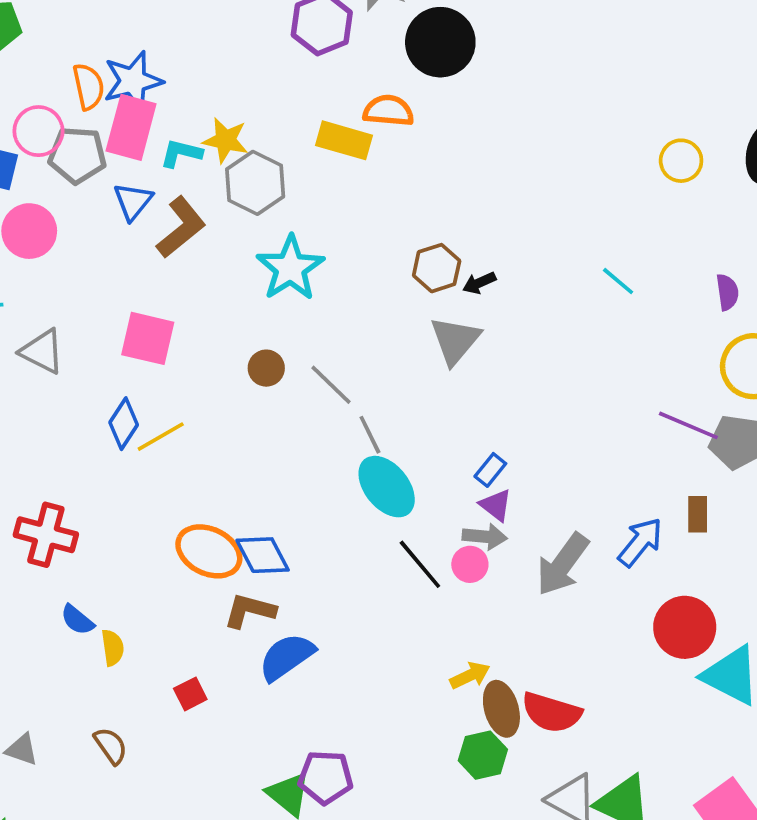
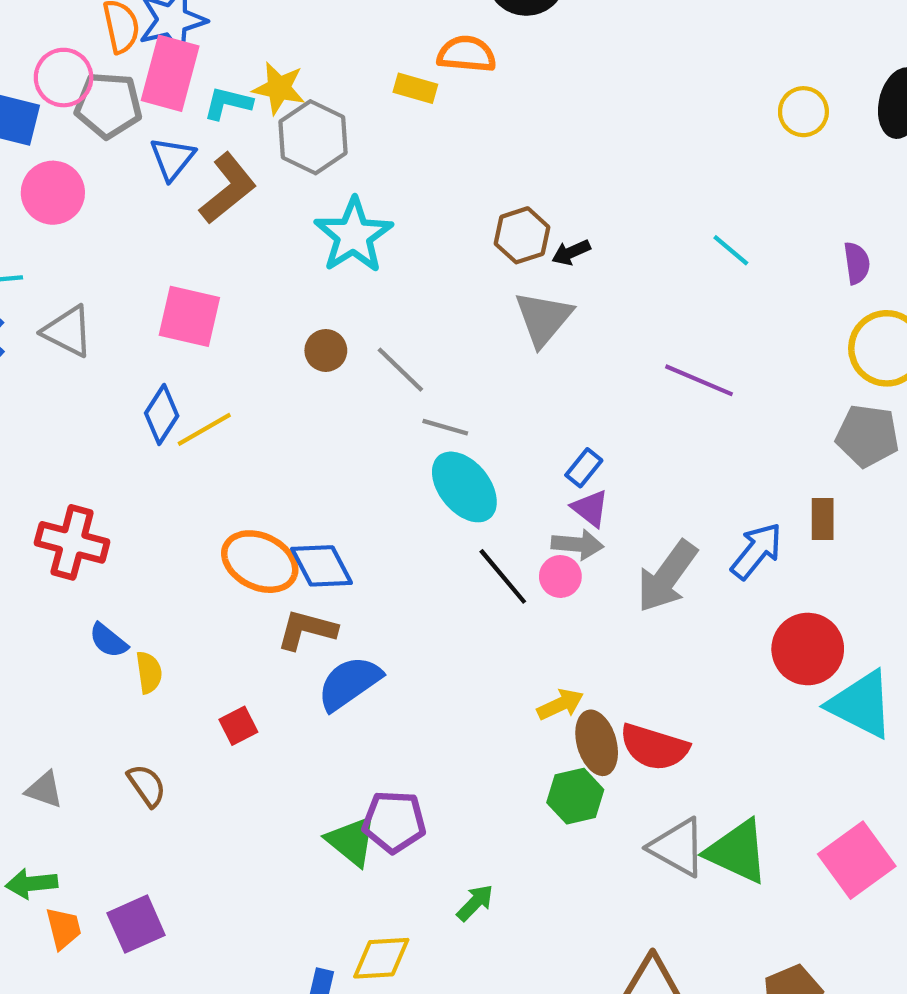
yellow rectangle: (344, 140) -> (415, 88), size x0.7
purple line: (688, 425) -> (699, 380), moved
gray line: (370, 435) -> (445, 427), turned -48

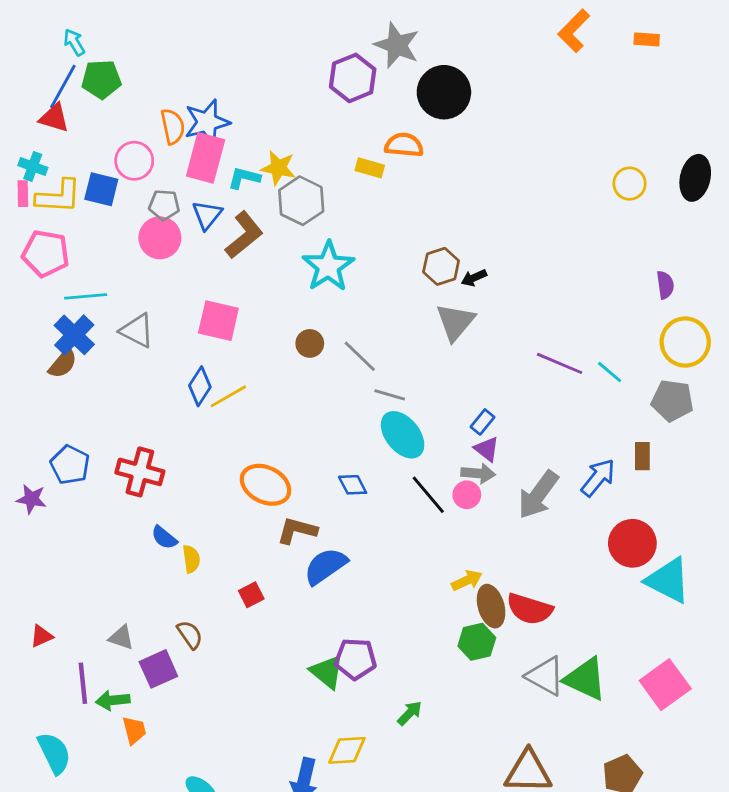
gray pentagon: (108, 105) -> (164, 205), moved, size x0.7
pink circle: (53, 193) -> (160, 238), moved
cyan line: (731, 250) -> (610, 372), moved
blue diamond: (322, 566) -> (353, 485), moved, size x0.7
purple square: (136, 924) -> (158, 669), moved

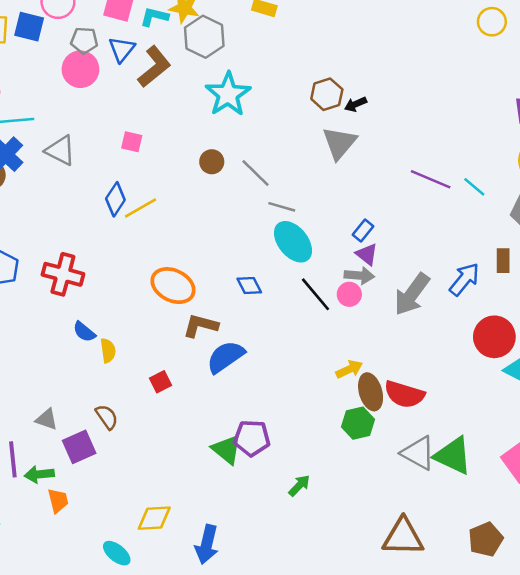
pink square: (218, 321) -> (132, 142), size x0.6
yellow diamond: (347, 750) -> (154, 518), moved

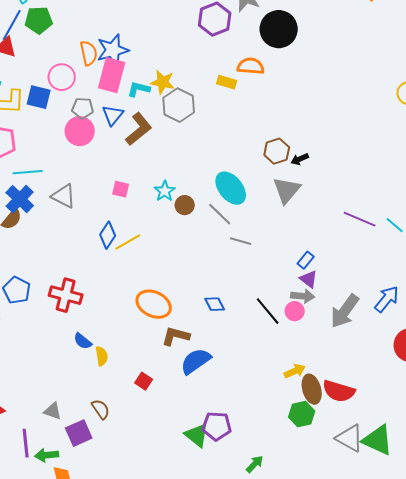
cyan star: (228, 94) -> (165, 191), moved, size x0.6
cyan ellipse: (293, 242) -> (231, 188), moved
red square: (160, 382) -> (144, 381), turned -30

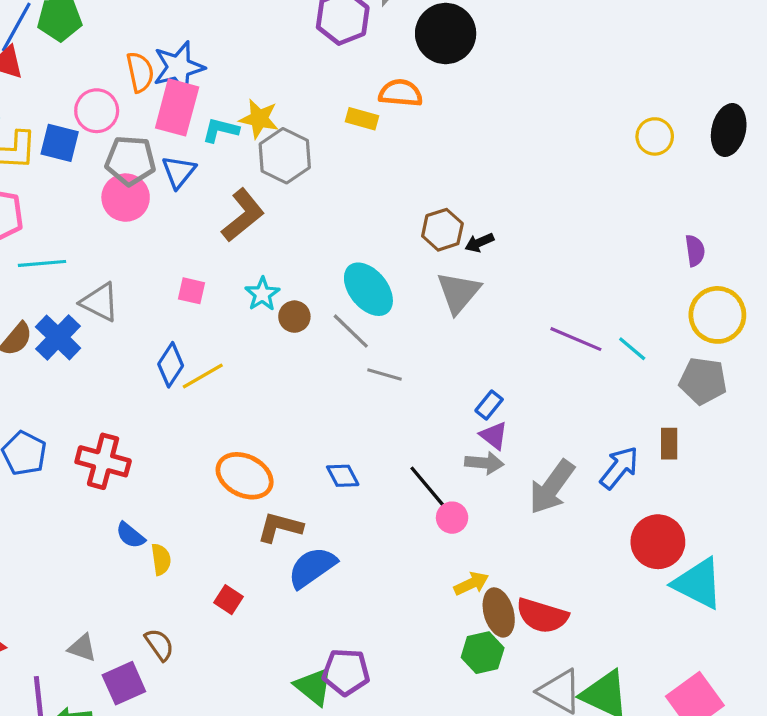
gray pentagon: (83, 108) -> (130, 161), size x1.4
brown L-shape: (139, 129) -> (243, 215), moved
blue cross: (20, 199) -> (58, 337), moved
pink circle: (295, 311) -> (452, 518), moved

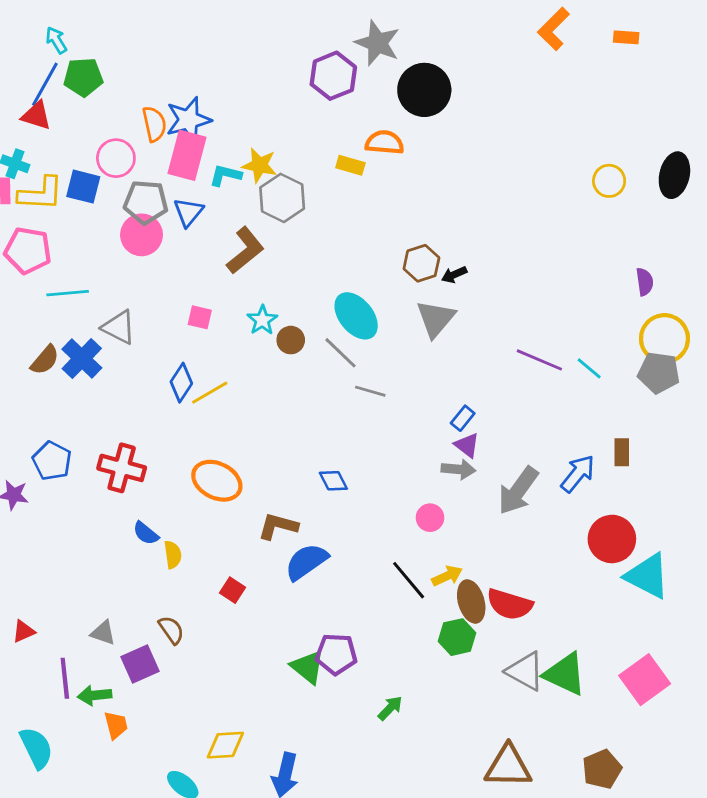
gray pentagon: (703, 381) -> (659, 373), moved
orange ellipse: (245, 476) -> (217, 481), moved
black line: (428, 487) -> (409, 580), moved

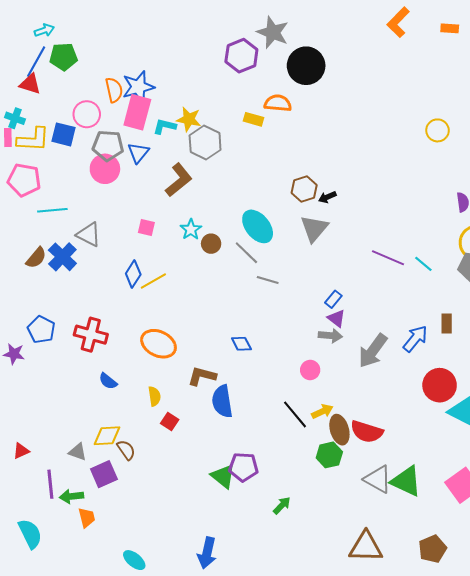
cyan arrow: (56, 40) -> (44, 30), turned 102
yellow semicircle: (173, 555) -> (154, 396), moved
blue semicircle: (306, 562) -> (222, 401), turned -64
yellow diamond: (225, 745) -> (107, 436), moved

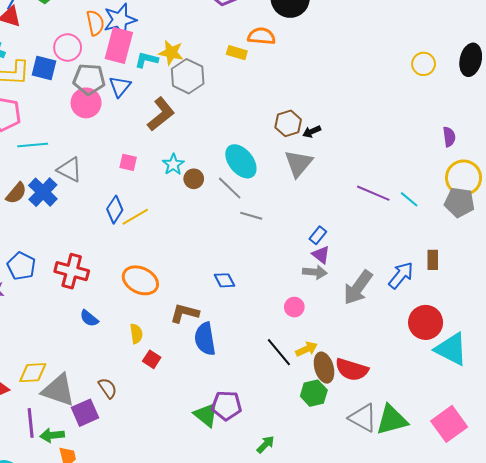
yellow diamond: (107, 436) -> (33, 373), moved
gray triangle: (78, 452) -> (58, 390), size x1.8
green triangle: (406, 481) -> (392, 420), turned -40

